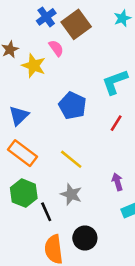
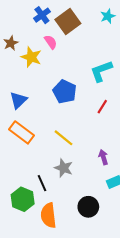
green hexagon: (24, 193) -> (23, 199), moved
black circle: (85, 238) -> (88, 207), moved

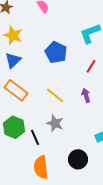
yellow star: (31, 57) -> (13, 35), moved
purple arrow: (103, 157) -> (86, 95), moved
green hexagon: (23, 199) -> (14, 127), moved

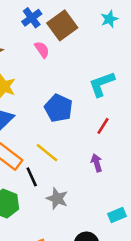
yellow line: (55, 95) -> (47, 153), moved
black line: (35, 137) -> (32, 177), moved

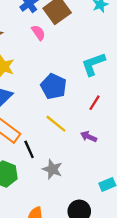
yellow line: (47, 153) -> (56, 124), moved
purple arrow: (97, 163) -> (89, 137), turned -49

